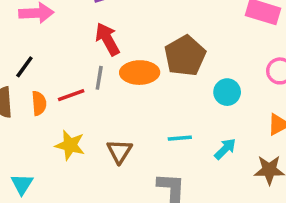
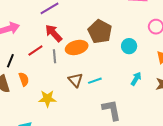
red line: (71, 95) -> (35, 51), moved
cyan line: (180, 138) -> (95, 81), moved
brown triangle: (119, 151) -> (76, 80), moved

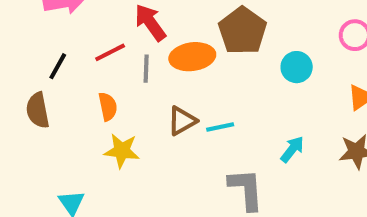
orange semicircle: (24, 79) -> (108, 107), moved
cyan arrow: (136, 79) -> (292, 149), moved
brown triangle: (76, 80) -> (182, 121), turned 35

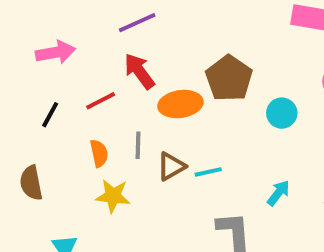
gray line: (146, 69) -> (138, 145), moved
brown semicircle: (38, 110) -> (31, 183), moved

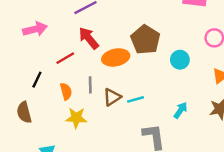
black line: (50, 115) -> (37, 80), moved

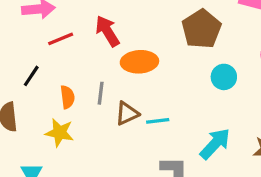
brown pentagon: (145, 40) -> (201, 29), moved
red line: (65, 58) -> (61, 39), moved
cyan arrow: (181, 110) -> (215, 144), size x1.5
yellow star: (76, 118) -> (60, 133), moved

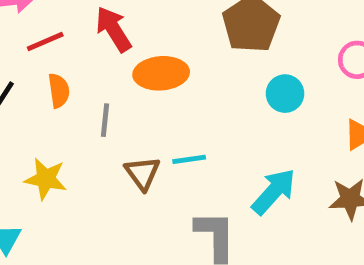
orange semicircle: (67, 97) -> (59, 91), moved
brown triangle: (127, 113) -> (142, 173), moved, turned -40

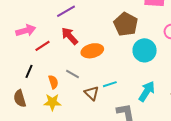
orange semicircle: (59, 91) -> (53, 82), moved
cyan circle: (285, 94) -> (145, 50), size x1.5
gray line: (105, 120) -> (73, 74), turned -56

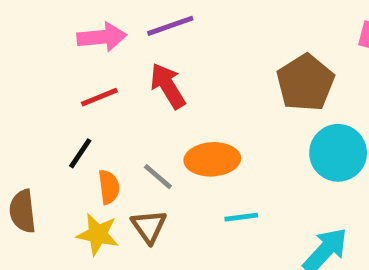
pink arrow: (26, 31) -> (102, 37), moved
orange ellipse: (92, 51) -> (212, 159), moved
black line: (29, 71) -> (80, 153), moved
brown triangle: (92, 93) -> (149, 226), moved

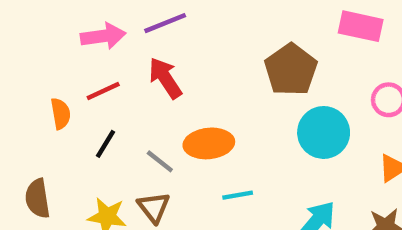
black line: (80, 153) -> (106, 144), moved
orange semicircle: (109, 187) -> (61, 114), moved

